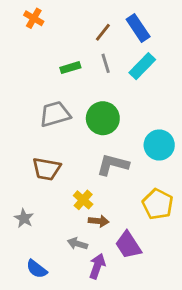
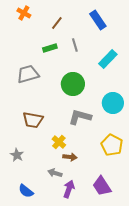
brown line: (103, 32) -> (57, 23), moved
cyan rectangle: (142, 66) -> (108, 59), moved
gray trapezoid: (55, 114) -> (28, 74), moved
purple trapezoid: (128, 245) -> (102, 186), moved

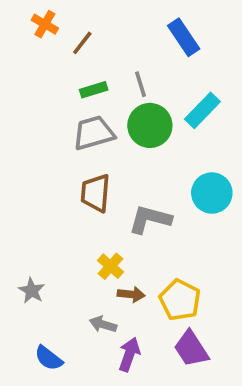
brown line: (57, 23) -> (82, 43), moved
gray trapezoid: (28, 74) -> (94, 133), moved
green circle: (73, 84) -> (150, 125), moved
brown trapezoid: (33, 120) -> (95, 193), moved, turned 85
yellow pentagon: (112, 145) -> (180, 300), moved

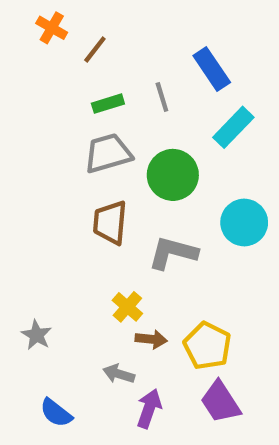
blue rectangle: (184, 37) -> (212, 69), moved
green circle: (150, 125) -> (173, 175), moved

